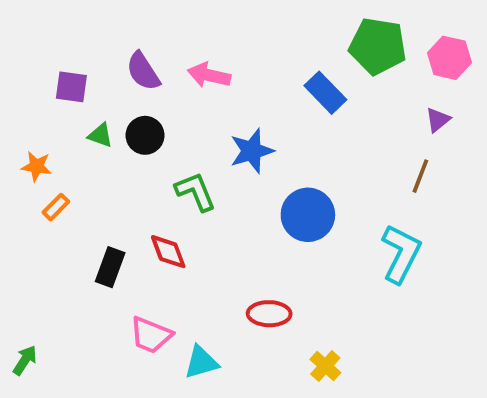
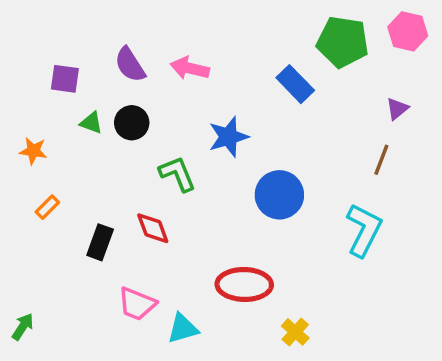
pink hexagon: (449, 58) -> (408, 31), moved
orange rectangle: (56, 207) -> (47, 207), moved
red ellipse: (269, 314) -> (244, 284), size x1.4

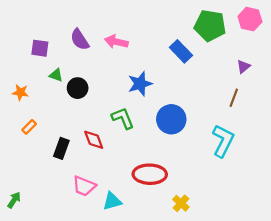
black circle: (132, 123) -> (78, 88), moved
green L-shape: (177, 174) -> (123, 118), moved

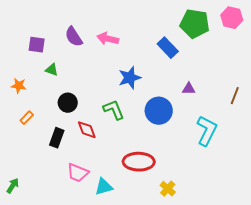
purple triangle: (243, 66) -> (189, 89), moved, turned 40
black circle: (78, 88) -> (68, 103), moved
brown line: (234, 98) -> (235, 96), moved

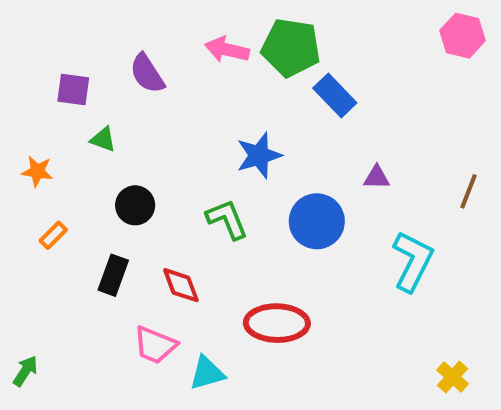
green pentagon: (195, 24) -> (291, 48), moved
pink arrow: (108, 39) -> (227, 50), moved
red diamond: (87, 130) -> (181, 285), moved
yellow cross: (168, 189) -> (453, 377), moved

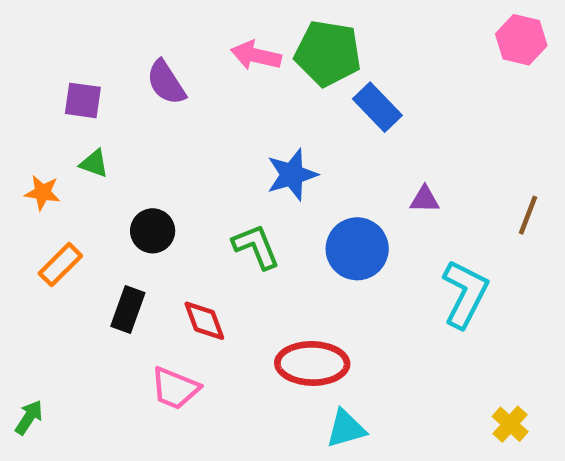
green triangle: (103, 139) -> (94, 163), moved
orange rectangle: (53, 235) -> (60, 265), size x1.4
cyan triangle: (207, 373) -> (346, 429), moved

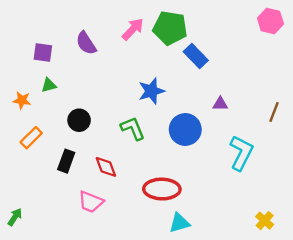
pink arrow: (256, 56) -> (133, 29), turned 120
green triangle: (94, 163) -> (49, 85), turned -35

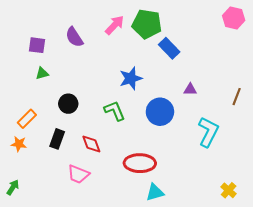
orange star: (22, 100) -> (19, 144), moved

